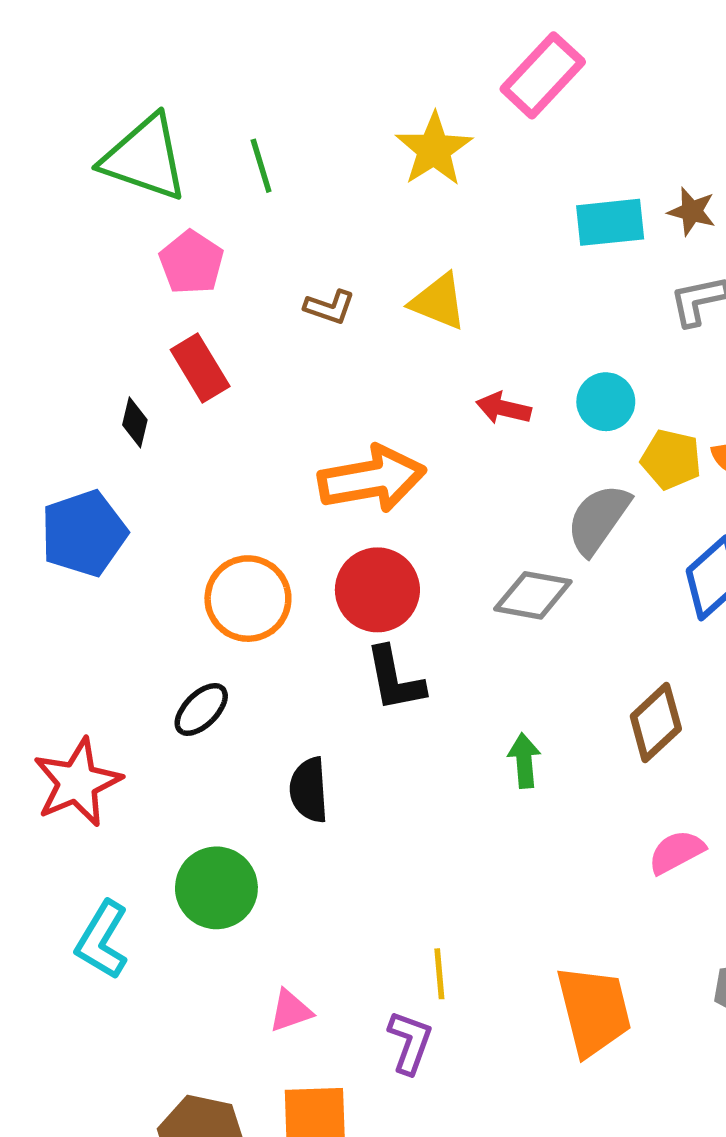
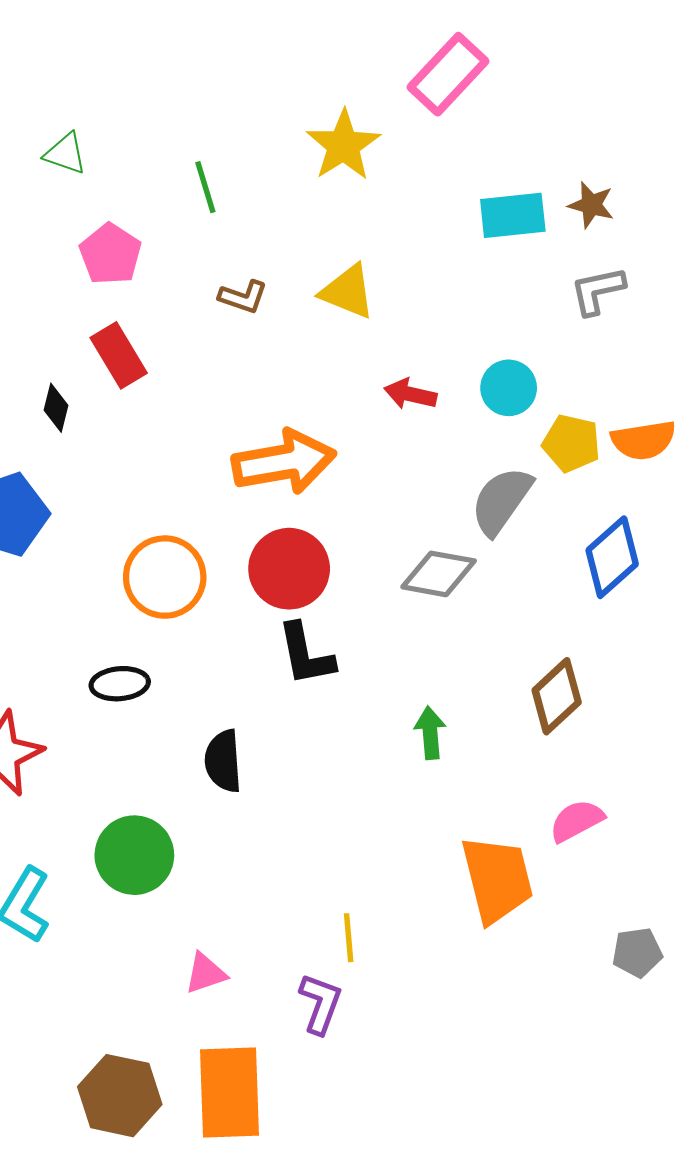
green triangle: (145, 158) -> (65, 154), size x0.5
green line: (261, 166) -> (205, 187), moved
black ellipse: (201, 709) -> (120, 684), turned 40
orange trapezoid: (594, 1011) -> (497, 879), moved

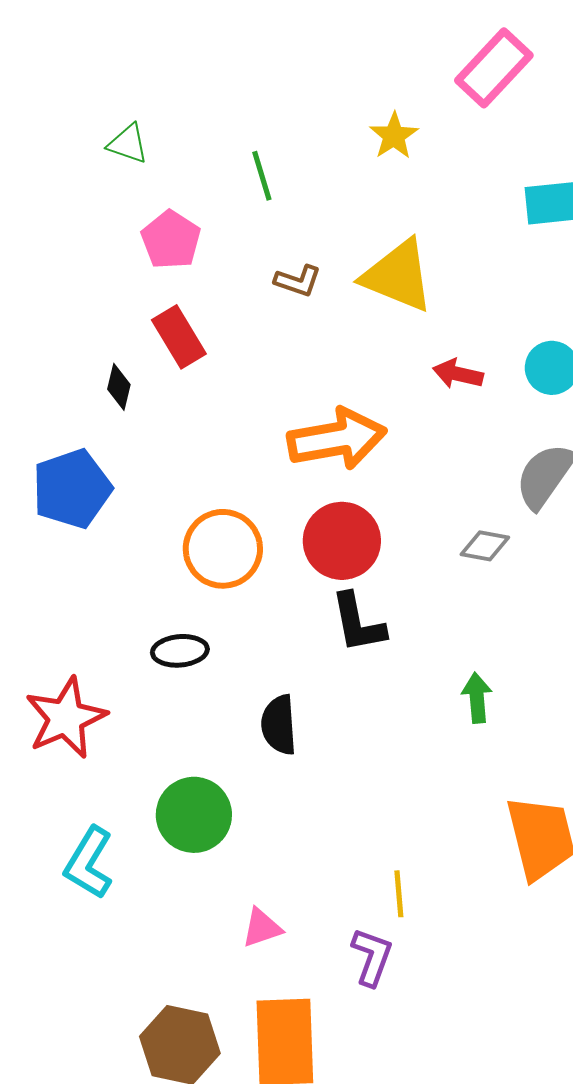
yellow star: (343, 145) -> (394, 136), size x0.7
yellow triangle: (348, 292) -> (398, 276), size x1.4
gray diamond: (439, 574) -> (485, 546), size x0.7

